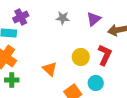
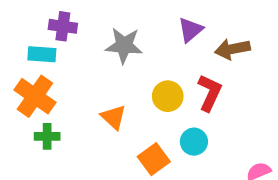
purple cross: (21, 17) -> (63, 26), turned 35
gray star: (63, 18) -> (124, 46), moved, size x1.5

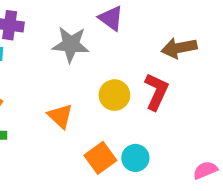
purple triangle: (190, 30) -> (111, 18), moved, turned -44
cyan circle: (194, 142) -> (135, 158), moved

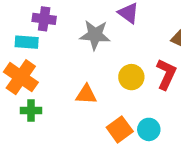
orange triangle: (60, 116) -> (86, 95), turned -40

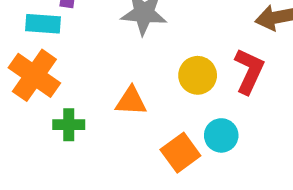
green cross: (31, 111) -> (69, 125), moved
cyan circle: (149, 129) -> (221, 135), moved

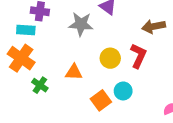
green cross: (69, 125) -> (40, 85), turned 35

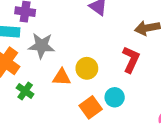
gray star: (81, 24) -> (41, 46), moved
yellow circle: (110, 58) -> (87, 68), moved

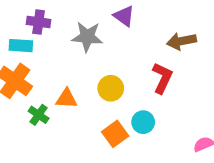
gray star: (41, 46) -> (87, 37), moved
orange triangle: (62, 77) -> (67, 99), moved

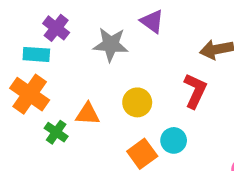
purple cross: (39, 22) -> (56, 28), turned 30

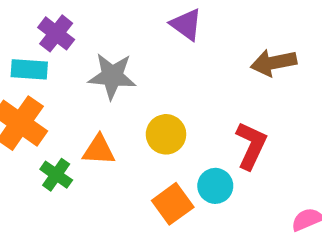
gray star: (111, 44) -> (112, 76), moved
red L-shape: (195, 91) -> (251, 146), moved

